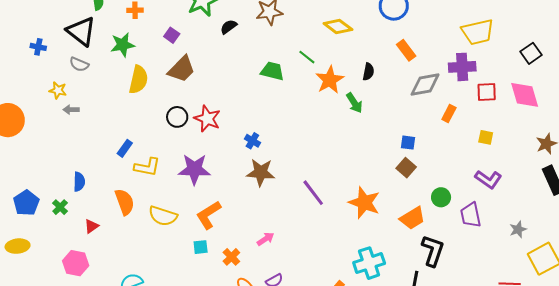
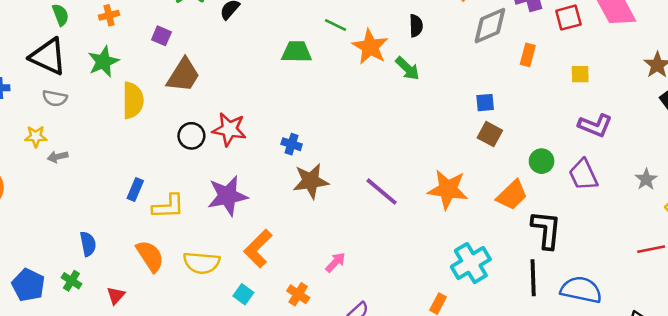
cyan square: (201, 247) -> (243, 294), moved, turned -35

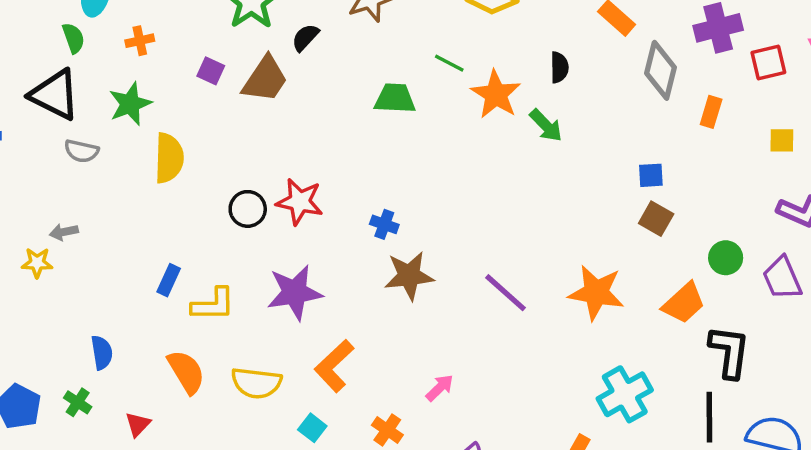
gray diamond: (490, 26) -> (661, 70), turned -54
brown trapezoid: (183, 75) -> (265, 79), moved
gray semicircle: (55, 98) -> (81, 151), moved
yellow star: (36, 137) -> (37, 263), moved

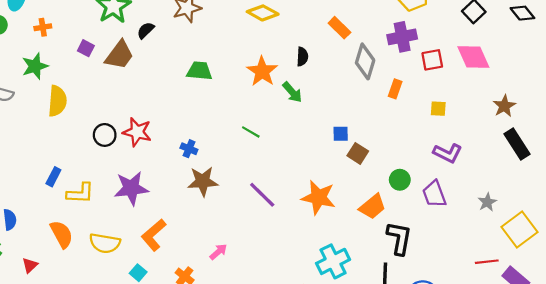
green line: (449, 63) -> (251, 132), moved
blue square: (651, 175) -> (341, 134), moved

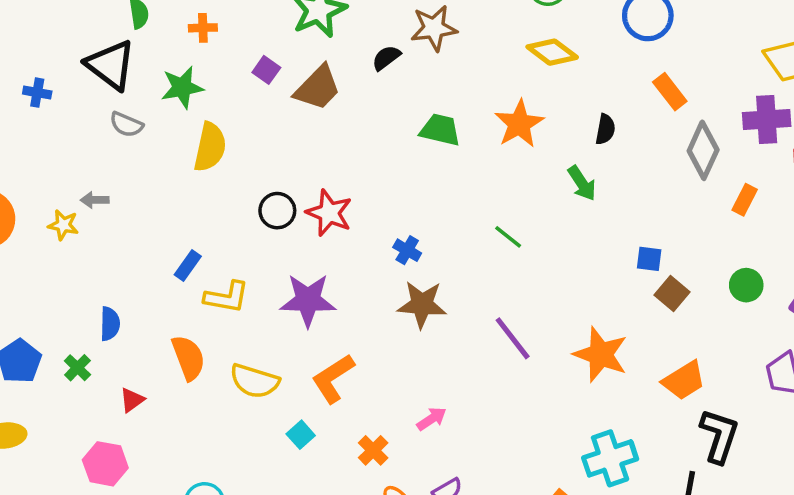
black semicircle: (146, 30) -> (386, 58), moved
orange star: (262, 71) -> (519, 124), moved
green circle: (400, 180) -> (746, 285), moved

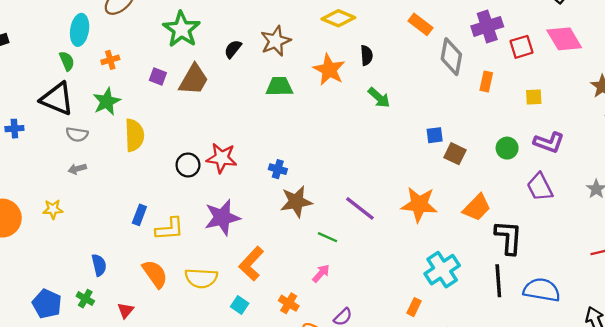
brown star: (434, 28) -> (276, 41), moved
black semicircle: (605, 129) -> (367, 55), moved
gray arrow: (95, 200) -> (77, 169), moved
green line: (508, 237) -> (327, 237), moved
green circle: (746, 285) -> (507, 148), moved

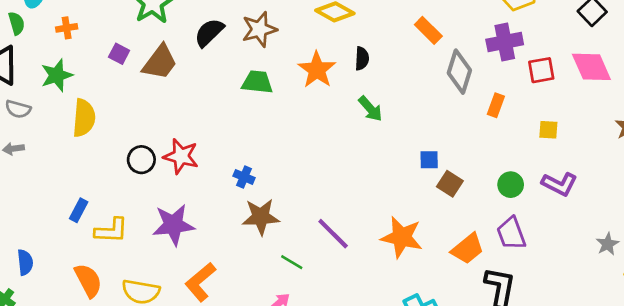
black semicircle: (233, 49) -> (209, 33), size x1.4
purple trapezoid: (540, 187) -> (511, 233), moved

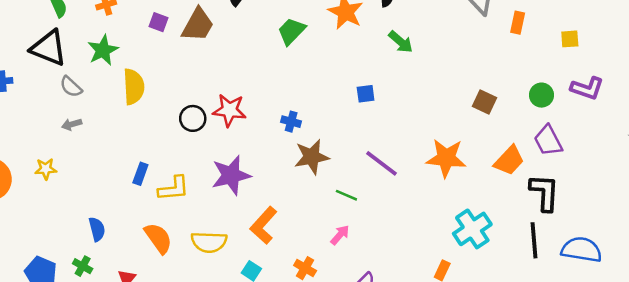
green trapezoid: (257, 82) -> (291, 31), turned -44
gray semicircle: (18, 109) -> (71, 87), turned 35
blue square: (429, 160) -> (366, 94), moved

